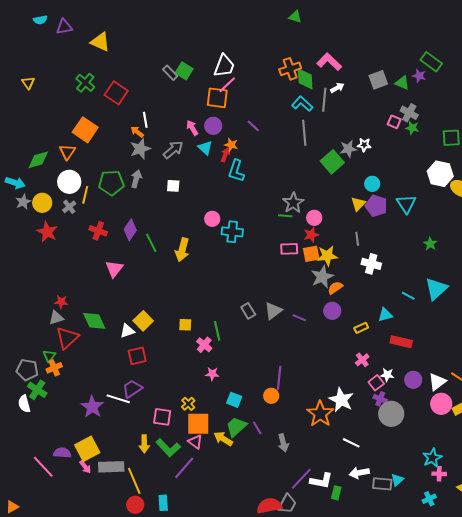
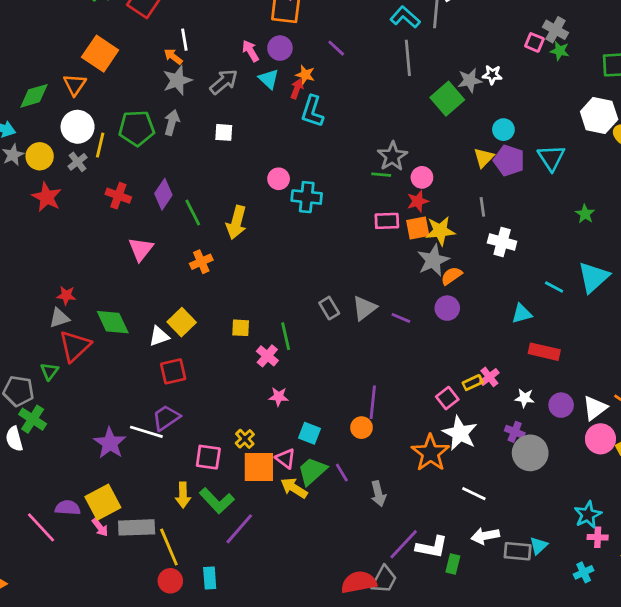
yellow rectangle: (361, 328) -> (473, 383), moved
orange cross: (54, 368) -> (201, 262), moved
pink square: (376, 383) -> (447, 398), moved
pink triangle: (195, 442) -> (286, 459), moved

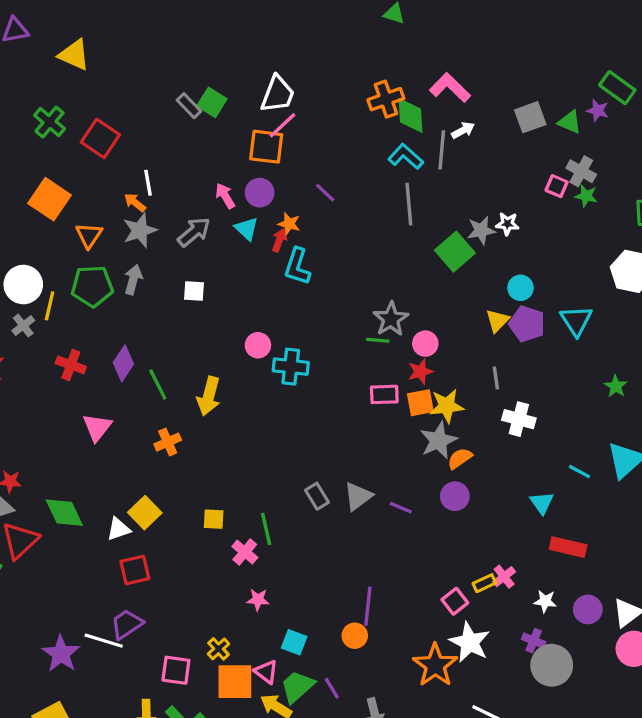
orange triangle: (75, 85) -> (89, 235), moved
cyan triangle: (522, 314) -> (542, 503), turned -50

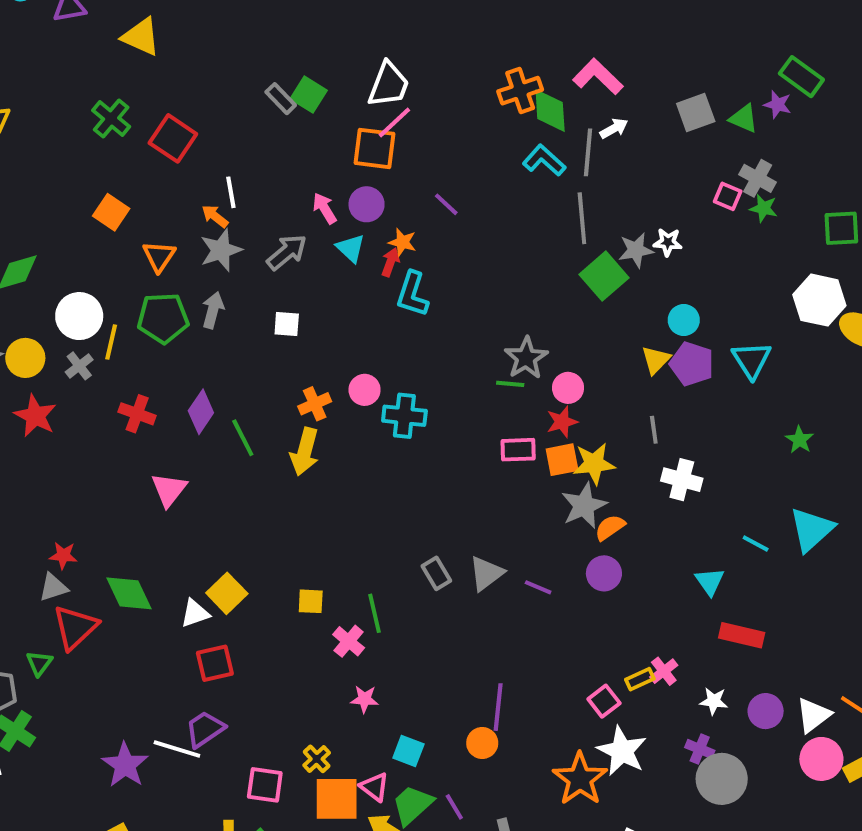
orange square: (50, 199) -> (111, 212), size x0.7
gray line: (409, 204) -> (582, 218), moved
orange cross: (168, 442) -> (315, 404), moved

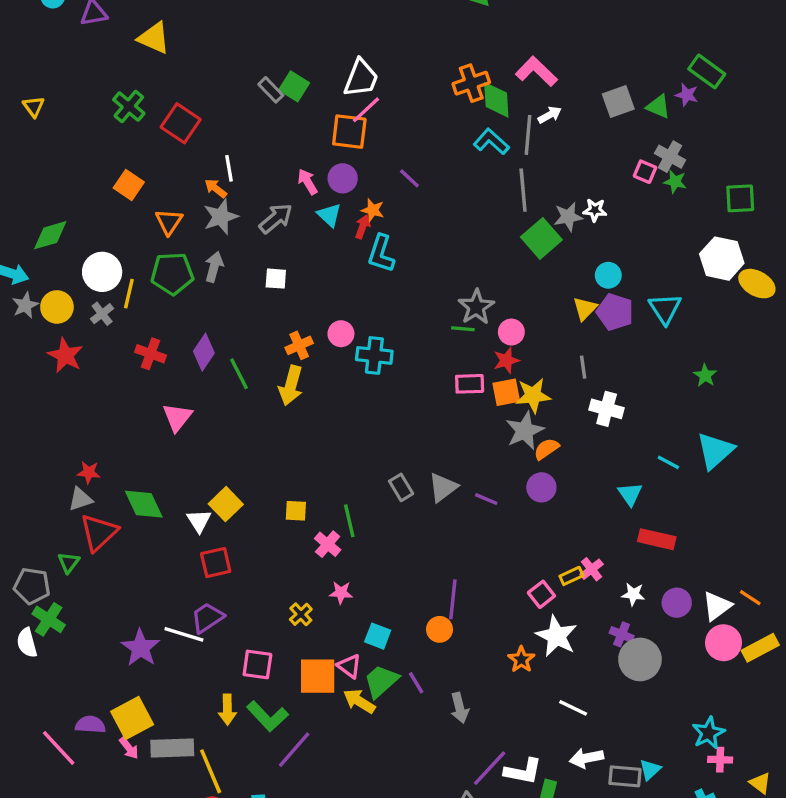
white triangle: (195, 613) -> (199, 521), turned -44
yellow cross: (317, 759) -> (301, 614), moved
orange star: (580, 779) -> (521, 659), size x0.6

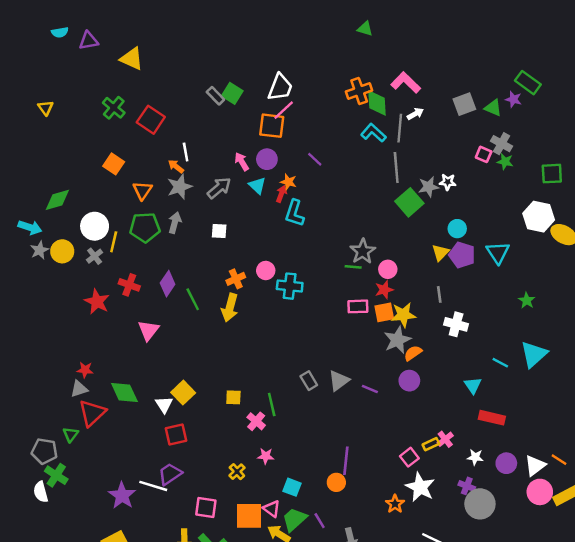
red star: (65, 355) -> (97, 302), moved

